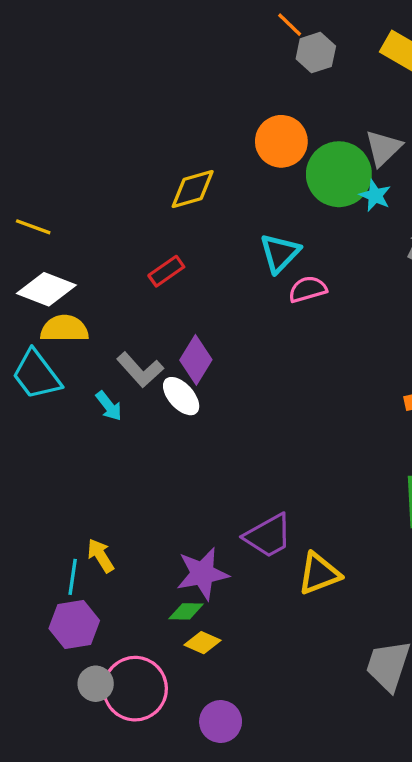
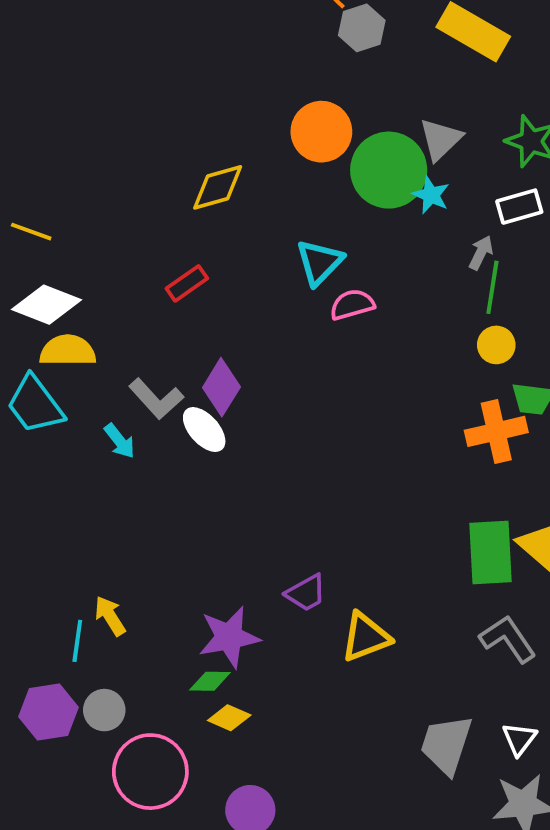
purple trapezoid: (268, 536) -> (306, 593), size x0.7
purple hexagon: (74, 625) -> (49, 712), moved
gray circle: (96, 684) -> (104, 710), moved

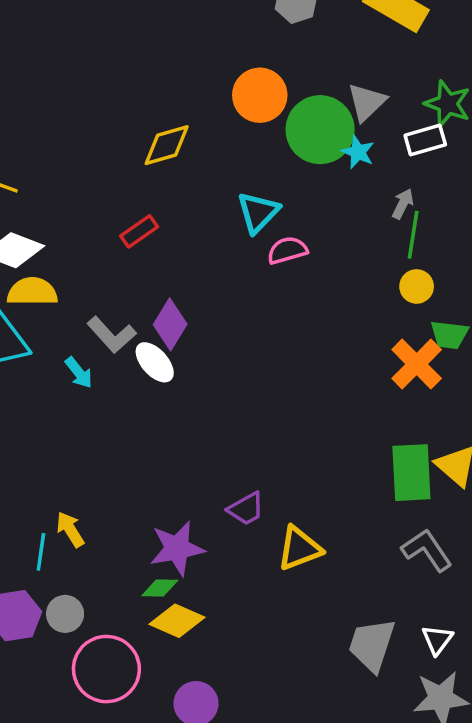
white rectangle: (519, 207) -> (425, 140), moved
orange cross: (496, 431) -> (417, 364), turned -32
yellow diamond: (229, 718) -> (177, 621), size x1.4

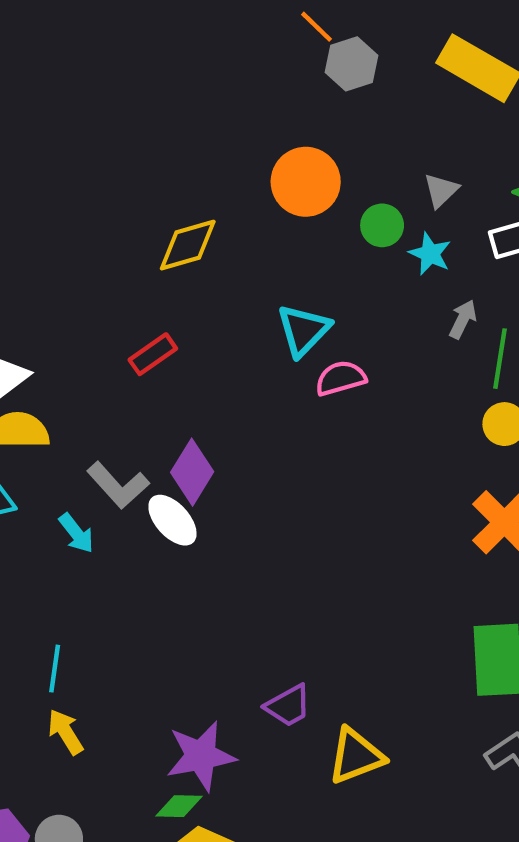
gray triangle: (367, 102) -> (441, 190), size x0.7
green circle: (320, 130) -> (382, 225), size x0.5
gray arrow: (403, 204) -> (463, 319), moved
cyan line: (41, 552) -> (55, 669), moved

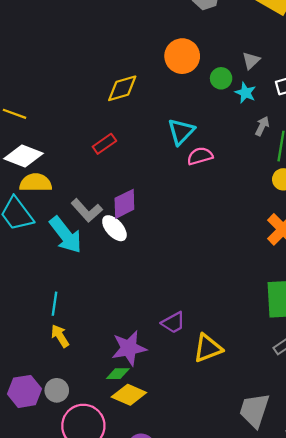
purple diamond: (192, 472) -> (124, 204), turned 32
cyan arrow: (76, 533) -> (66, 235), size x1.8

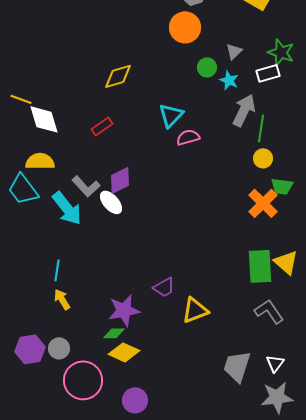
orange circle: (182, 56) -> (185, 27), moved
gray arrow: (262, 126) -> (244, 110), size x1.8
white diamond: (23, 156) -> (44, 119), moved, turned 52

